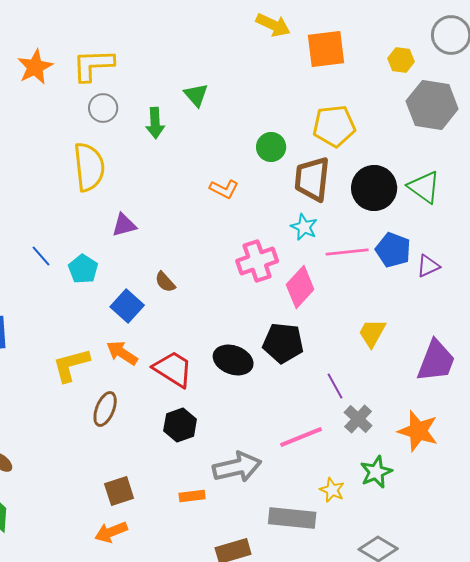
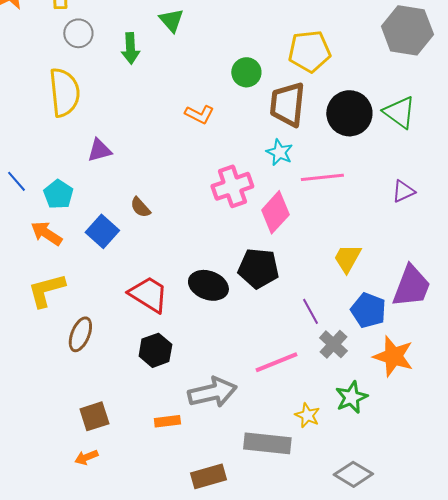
blue pentagon: (393, 250) -> (368, 310), moved
orange arrow: (122, 353) -> (46, 233), moved
orange arrow: (111, 532) -> (86, 457), size x0.7

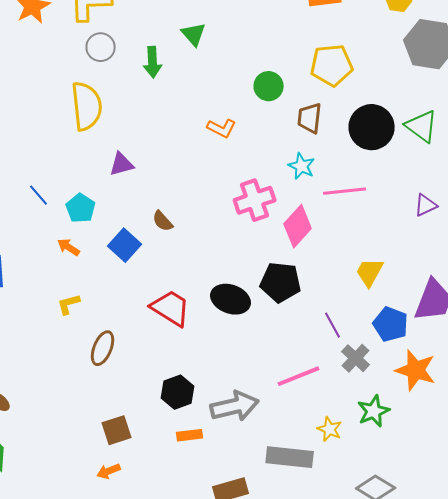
brown trapezoid: (287, 104) -> (310, 118), size x0.7
orange arrow: (46, 233) -> (69, 247), size x0.7
yellow L-shape: (46, 290) -> (69, 304), size x0.6
black hexagon: (155, 350) -> (178, 392), moved

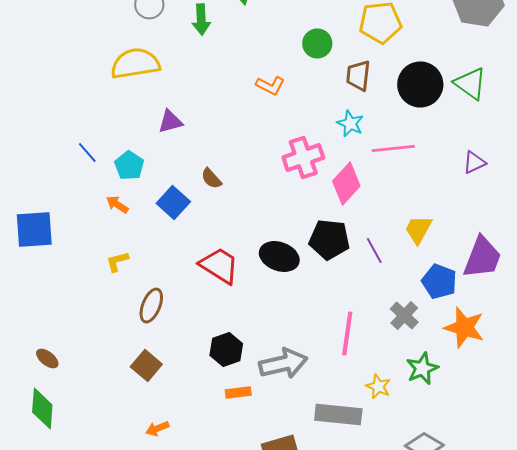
yellow semicircle: (87, 106) -> (135, 64), turned -93
purple line: (333, 325) -> (374, 250), moved
pink line: (299, 376) -> (347, 334), turned -60
brown square: (117, 430) -> (146, 366), moved, turned -32

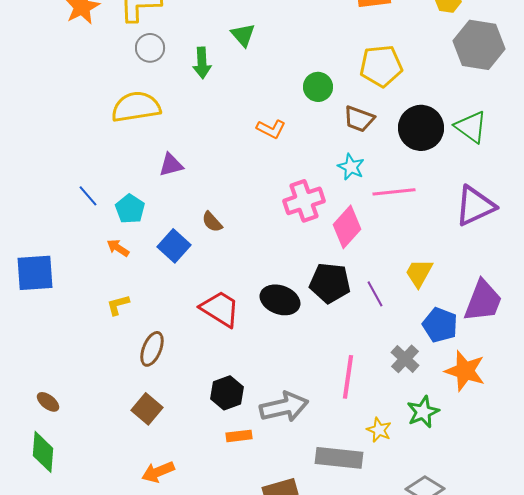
brown trapezoid: (358, 76) -> (359, 119), turned -76
purple triangle: (474, 162) -> (475, 206), size x1.8
orange arrow: (157, 428) -> (158, 472), size x1.4

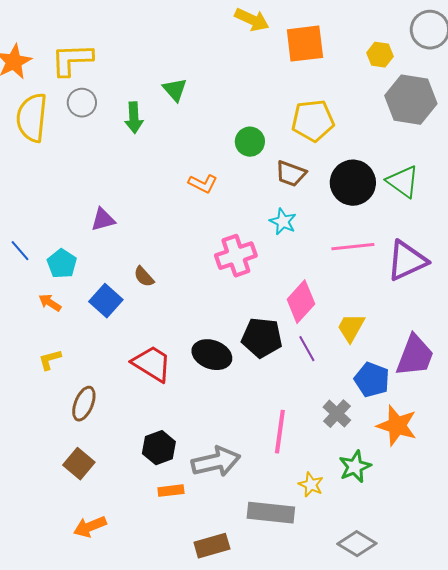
yellow semicircle: (136, 107) -> (32, 118), moved, turned -75
pink line: (394, 192) -> (353, 247), moved
pink diamond: (347, 227) -> (301, 302), moved

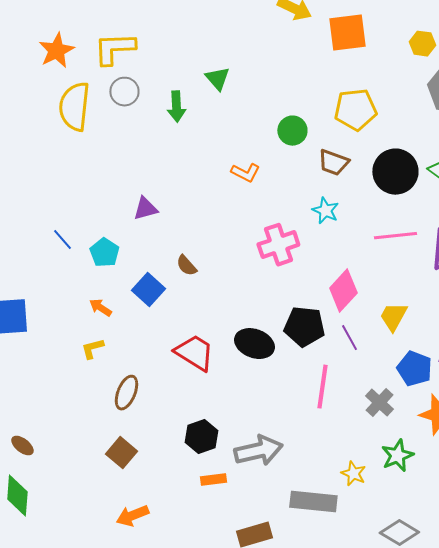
orange arrow: (50, 303) -> (100, 308), moved
pink line: (280, 432) -> (322, 387), moved

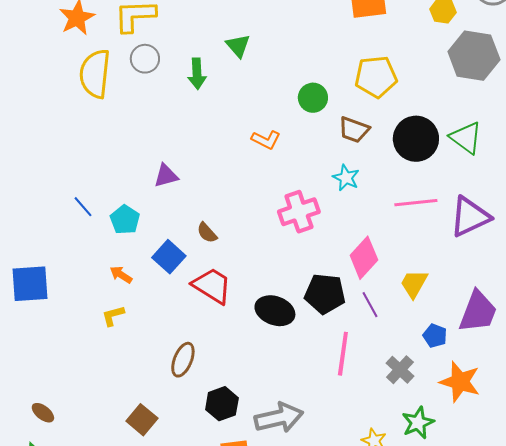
red trapezoid: (194, 353) -> (212, 286), moved
blue pentagon: (414, 369) -> (435, 336), size x0.7
brown ellipse: (126, 393) -> (183, 360), moved

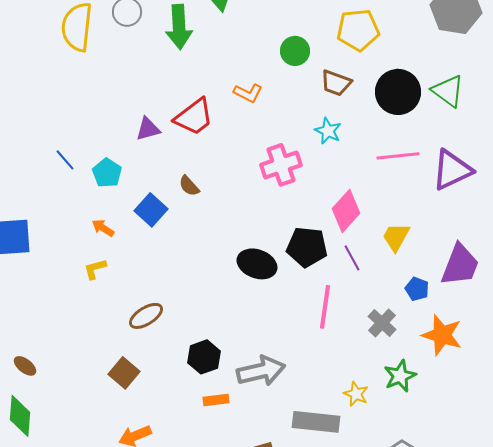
green arrow: (197, 74) -> (179, 27), size x1.4
red trapezoid: (212, 286) -> (194, 117), moved, turned 111
brown ellipse: (183, 360) -> (146, 316), moved, turned 36

